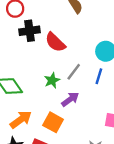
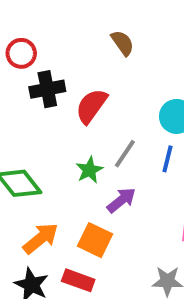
red semicircle: (55, 42) -> (91, 106), turned 85

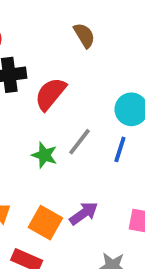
green star: (89, 170) -> (44, 155), turned -30
purple arrow: (121, 200) -> (84, 213), moved

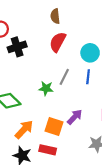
brown semicircle: (84, 35) -> (55, 16), turned -144
red semicircle: (50, 94) -> (58, 42), moved

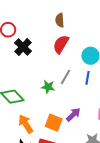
black cross: (17, 47) -> (23, 47), turned -30
orange arrow: (24, 129) -> (26, 124), turned -78

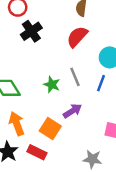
gray line: (65, 77) -> (75, 77), turned -63
purple arrow: (73, 115) -> (72, 111), moved

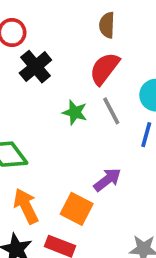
gray line: (75, 77) -> (111, 111), moved
green star: (52, 85) -> (75, 112), moved

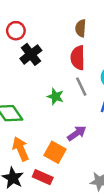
red semicircle: (104, 69) -> (78, 58), turned -40
green star: (75, 112) -> (55, 96), moved

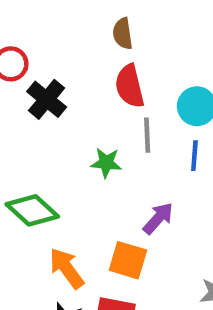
gray line: (81, 87) -> (147, 135), turned 36

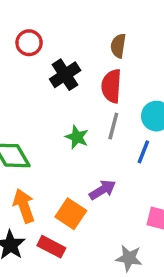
black cross: (47, 99) -> (65, 75), moved

